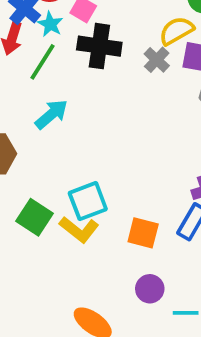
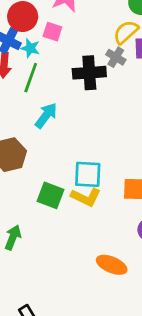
black cross: (99, 46) -> (89, 73), moved
cyan square: (88, 201) -> (88, 174), turned 36

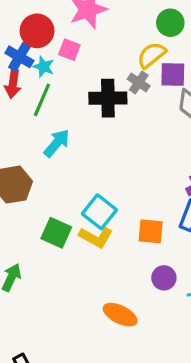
cyan square: (88, 174) -> (99, 212), turned 32

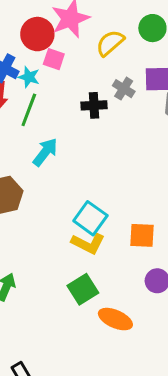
red circle: (37, 31) -> (37, 34), moved
yellow semicircle: (151, 55) -> (110, 43), moved
black cross: (108, 98) -> (94, 105), size x0.7
green square: (56, 233) -> (83, 289), moved, turned 36

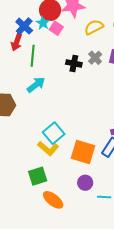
cyan star: (29, 77) -> (43, 23), moved
green line: (29, 110) -> (33, 56), turned -30
orange square: (142, 235) -> (83, 152), size x1.4

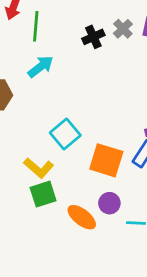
black cross: (74, 63) -> (93, 37), turned -35
yellow L-shape: (48, 148) -> (39, 168), moved
orange ellipse: (53, 200) -> (82, 217), moved

